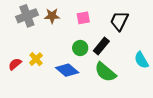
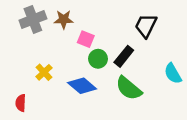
pink square: (83, 18) -> (86, 39), moved, turned 32
red semicircle: (15, 64) -> (21, 103), moved, turned -48

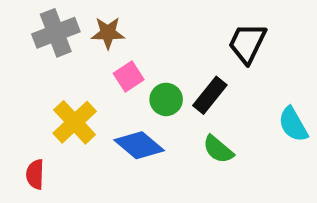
pink square: (86, 39) -> (129, 77), moved, turned 35
yellow cross: (44, 72) -> (75, 122), size x1.5
green semicircle: (129, 88) -> (218, 149), size x0.7

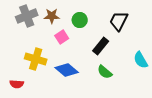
green circle: (166, 99) -> (80, 20), moved
yellow cross: (75, 122) -> (36, 59), turned -30
red semicircle: (35, 174) -> (17, 84), turned -88

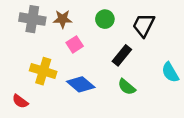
gray cross: (27, 16) -> (32, 19), turned 30
green circle: (80, 20) -> (105, 19), moved
red semicircle: (17, 84) -> (20, 101), turned 32

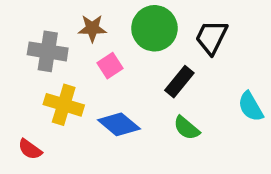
gray cross: (32, 19) -> (48, 51), moved
green circle: (105, 19) -> (154, 28), size x1.6

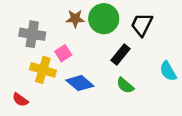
brown star: (92, 28) -> (75, 19), moved
pink square: (110, 66) -> (63, 53), moved

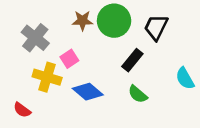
gray cross: (32, 34) -> (35, 38), turned 30

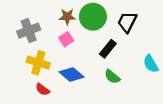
gray cross: (35, 38) -> (29, 31), turned 30
pink square: (69, 59) -> (66, 39), moved
red semicircle: (22, 110) -> (43, 89), moved

